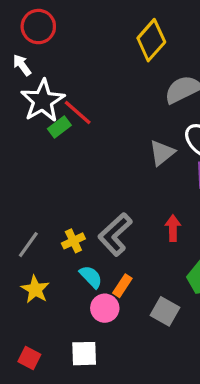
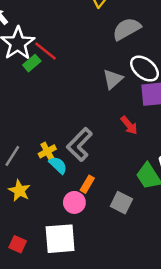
red arrow: (173, 228) -> (129, 125), moved, turned 144
cyan semicircle: (91, 277) -> (58, 165), moved
white square: (84, 354) -> (60, 239), size x1.5

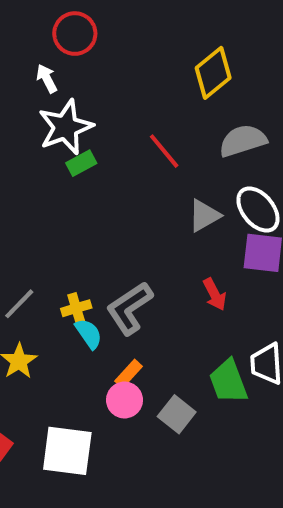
red line: (46, 51) -> (164, 151), moved
pink circle: (74, 202) -> (124, 400), moved

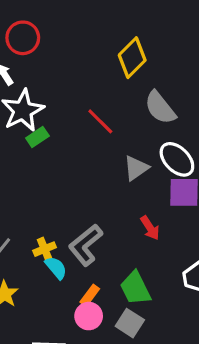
gray semicircle: (243, 141) -> (160, 108), turned -105
green trapezoid: (228, 381) -> (135, 288), moved

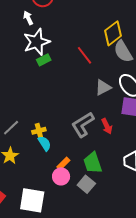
yellow diamond: (132, 58) -> (113, 33), moved
gray L-shape: (86, 245) -> (83, 125), moved

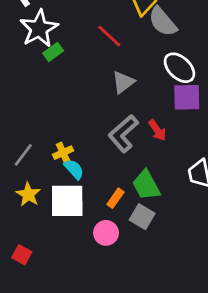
gray triangle: (103, 88) -> (123, 82), moved
orange rectangle: (63, 164) -> (115, 198), moved
pink circle: (61, 176) -> (106, 233), moved
white square: (32, 200) -> (67, 201), moved

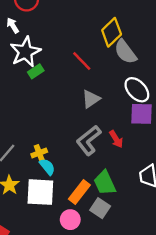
orange rectangle: (115, 198) -> (79, 192), size x1.5

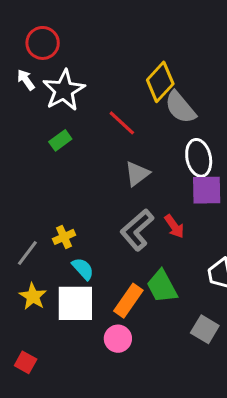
white star: (25, 52) -> (64, 90), moved
white ellipse: (137, 90) -> (199, 158), turned 35
yellow cross: (39, 153) -> (64, 237), moved
gray square: (100, 208) -> (205, 329), moved

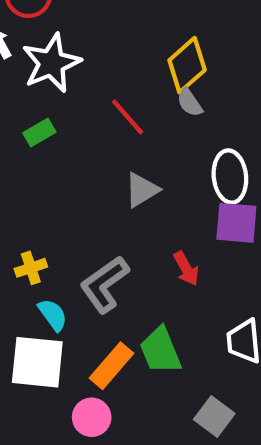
gray semicircle: (180, 107) -> (190, 102), moved, size x0.6
gray L-shape: (137, 230) -> (104, 284), moved

